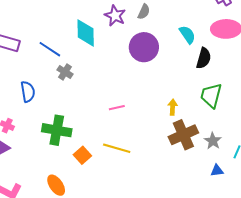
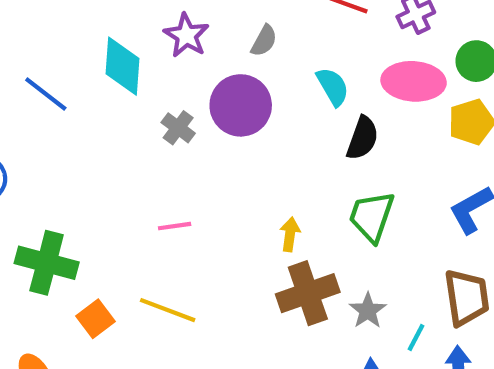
gray semicircle: (144, 12) -> (264, 41), moved
gray cross: (65, 72) -> (178, 128), moved

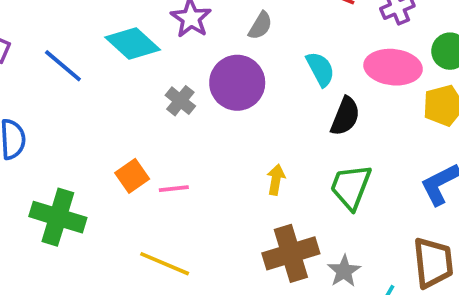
cyan diamond: (122, 66) -> (133, 43), turned -54
yellow arrow: (290, 234) -> (276, 180), moved
orange square: (95, 319) -> (132, 176), moved

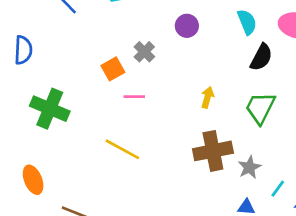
purple circle: (237, 83) -> (187, 26), size x0.6
gray cross: (180, 101) -> (144, 52), moved
orange square: (132, 176) -> (113, 69), moved

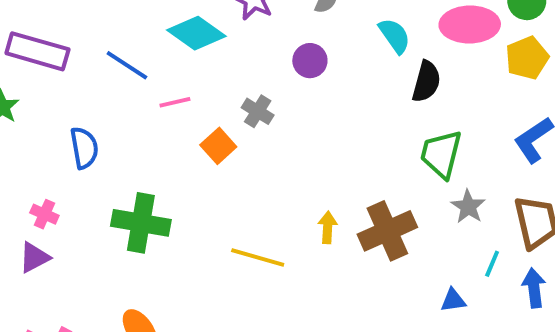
pink line: (134, 97) -> (175, 102), moved
yellow arrow: (207, 97) -> (328, 227), moved
gray star: (249, 167) -> (468, 207), moved

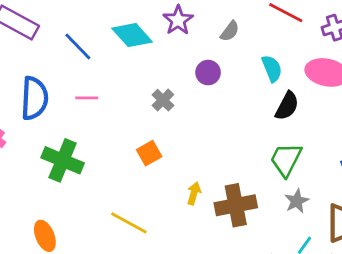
pink line: (175, 102) -> (87, 98), moved
orange square: (218, 146) -> (149, 153), moved
blue semicircle: (84, 148) -> (34, 98), size x1.4
yellow line: (258, 258) -> (129, 223), moved

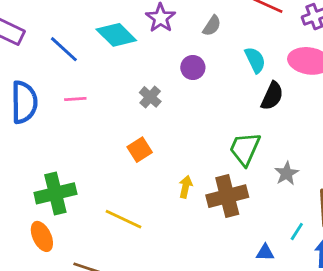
green cross: (63, 160) -> (55, 193), moved, turned -33
green trapezoid: (286, 160) -> (245, 149), moved
gray star: (297, 201) -> (287, 173), moved

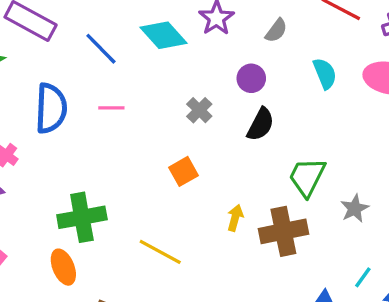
black semicircle: (272, 96) -> (261, 124), moved

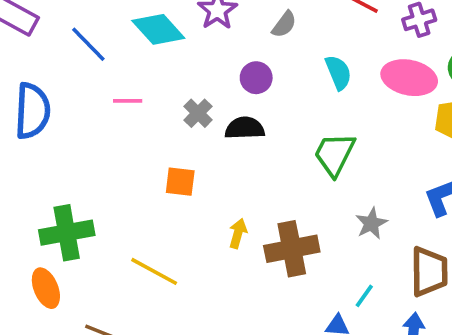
pink line: (111, 108) -> (128, 101), moved
black semicircle: (261, 124) -> (245, 128), moved, turned -120
orange square: (183, 171) -> (180, 182), turned 36
green trapezoid: (307, 177) -> (334, 154), moved
cyan line: (363, 277) -> (364, 296), moved

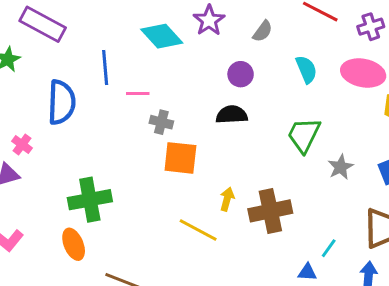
blue line: (88, 44) -> (105, 67), moved, turned 40
gray cross: (198, 113) -> (161, 122), moved, turned -30
orange square: (180, 182) -> (180, 158), size x1.4
gray star: (371, 223) -> (341, 167), moved
yellow line: (154, 271) -> (198, 230), moved

